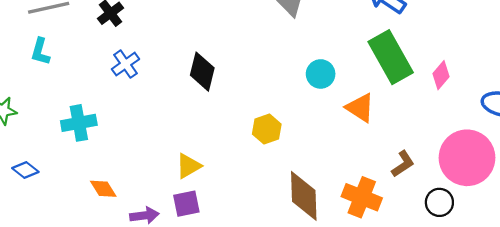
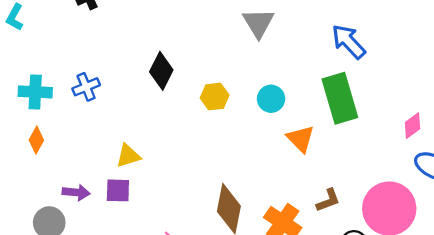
blue cross: (126, 64) -> (86, 87), moved
pink diamond: (441, 75) -> (412, 126), moved
yellow hexagon: (267, 129) -> (215, 97), moved
orange diamond: (103, 189) -> (36, 140), moved, turned 48

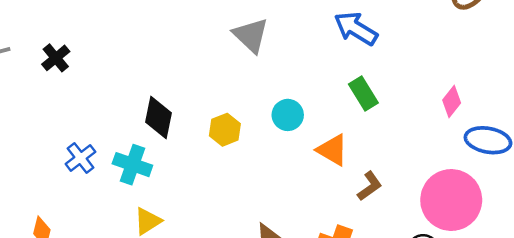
cyan cross: (35, 92) -> (132, 165), moved, turned 32
green rectangle: (340, 98) -> (363, 94), size x0.6
brown L-shape: (328, 200) -> (370, 186), moved

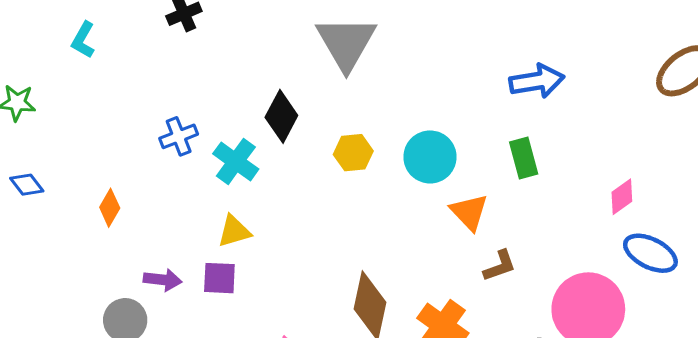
blue arrow: (356, 29) -> (537, 81), turned 123
gray triangle: (251, 35) -> (346, 43), moved, size x1.4
cyan circle: (288, 115) -> (430, 157), size x1.4

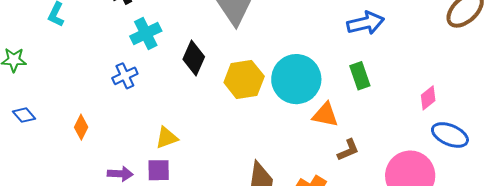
yellow hexagon: (353, 153) -> (244, 79), size x1.5
cyan circle: (430, 157) -> (296, 79), size x1.4
cyan cross: (236, 161) -> (146, 34), moved, turned 32
orange triangle: (469, 212) -> (325, 115), turned -32

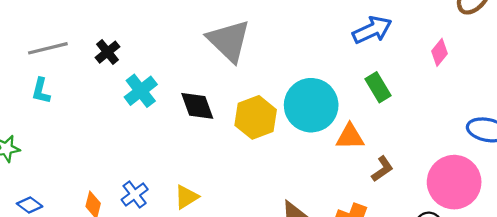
black diamond: (194, 58) -> (197, 106), turned -32
blue cross: (125, 76) -> (135, 194), moved
pink diamond: (428, 98) -> (439, 52), moved

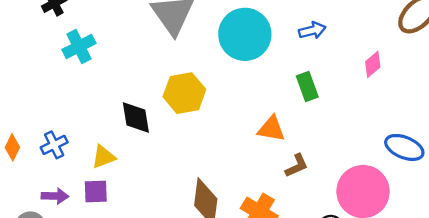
blue arrow: (372, 30) -> (312, 30), size x0.7
cyan circle: (311, 105) -> (245, 34), moved
black diamond: (197, 106) -> (136, 117), moved

